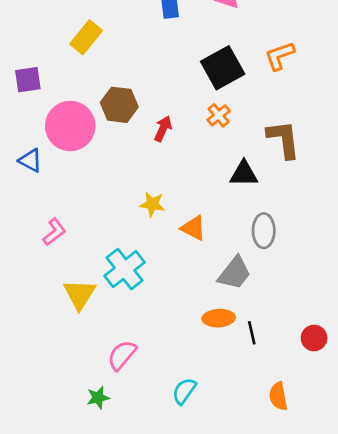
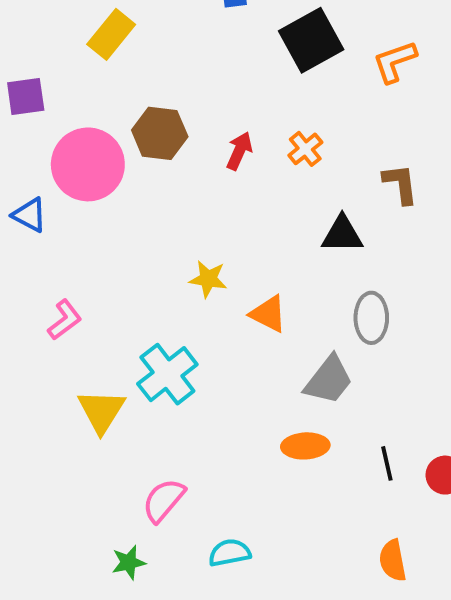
black square: (223, 68) -> (311, 40), moved
red arrow: (163, 129) -> (239, 151), moved
brown L-shape: (284, 139) -> (400, 184), size x0.7
black line: (252, 333) -> (387, 463), moved
cyan semicircle: (184, 391) -> (230, 553), moved, turned 44

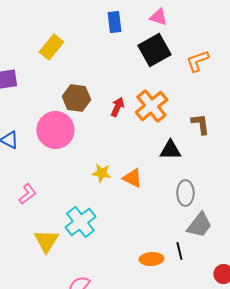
orange cross: (305, 149) -> (151, 106), size x1.8
pink circle: (88, 164) -> (55, 130), moved
orange triangle: (268, 314) -> (132, 178), moved
gray trapezoid: (329, 380) -> (199, 225), moved
black line: (387, 463) -> (179, 251), moved

